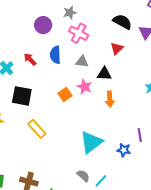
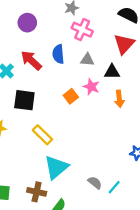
purple circle: (43, 25) -> (27, 23), moved
red triangle: (117, 48) -> (124, 44), size x1.5
red arrow: (30, 59) -> (31, 60), size x1.5
cyan triangle: (91, 142) -> (56, 167), moved

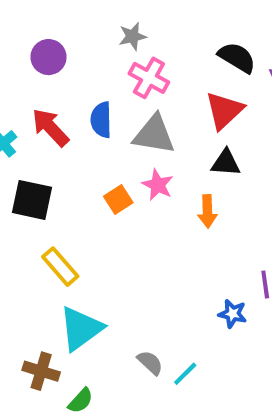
gray triangle: (87, 60) -> (154, 134), size x1.6
black triangle: (112, 72) -> (226, 163), moved

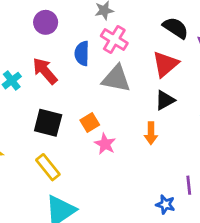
blue semicircle: (101, 120) -> (82, 53), moved
black triangle: (226, 163) -> (165, 100), turned -35
pink star: (158, 185) -> (105, 144), moved
black square: (32, 200) -> (48, 123), moved

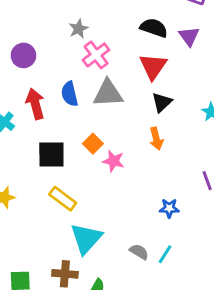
pink cross: (114, 39) -> (96, 55), turned 36
blue semicircle: (82, 53) -> (70, 94), moved
red arrow: (45, 71) -> (35, 104), turned 40
blue star: (165, 204) -> (169, 208), moved

